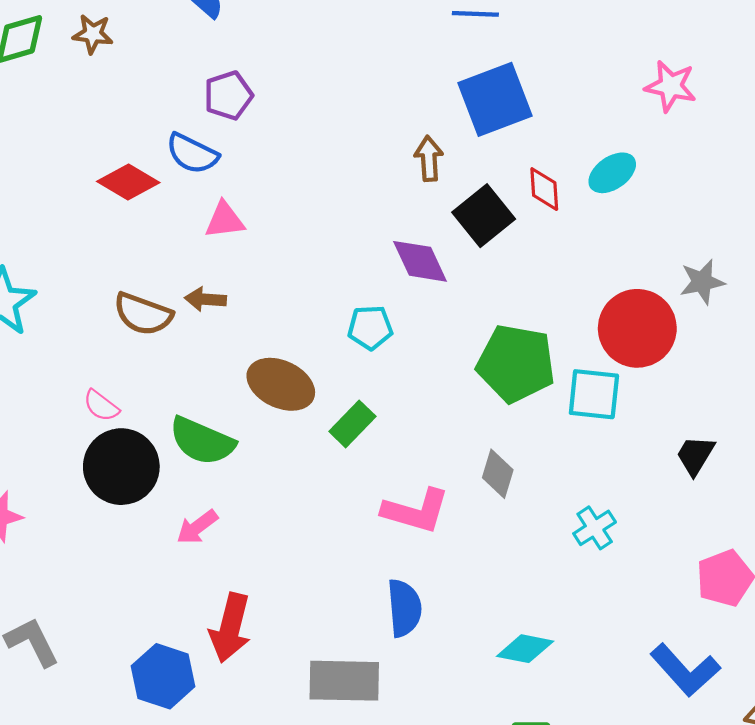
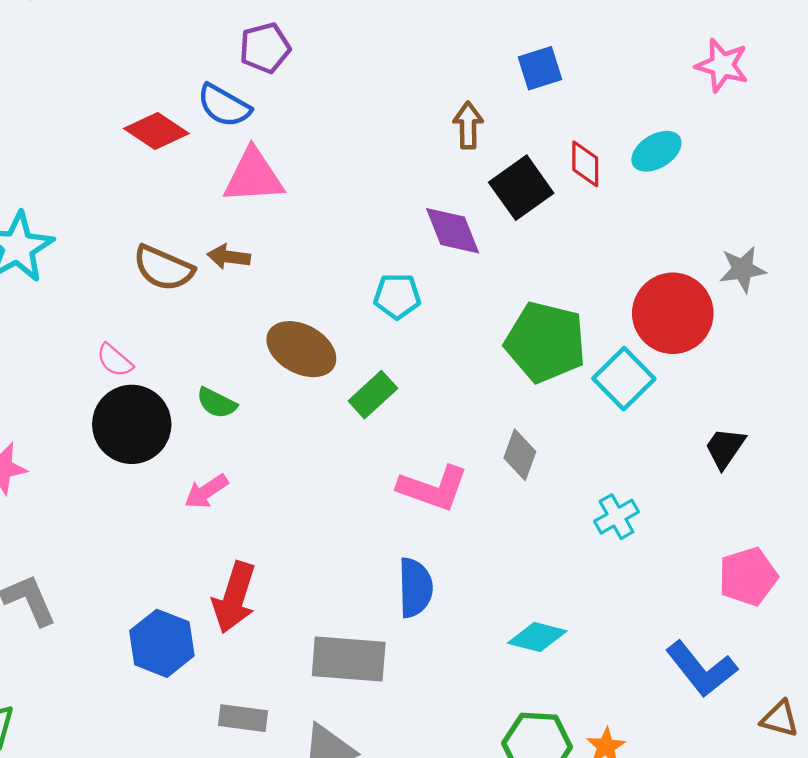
blue square: (495, 99) -> (540, 68), size x0.6
pink triangle: (225, 220) -> (253, 176), size x1.5
cyan square: (594, 394) -> (624, 379), turned 36
green semicircle: (202, 441) -> (217, 403), size x0.6

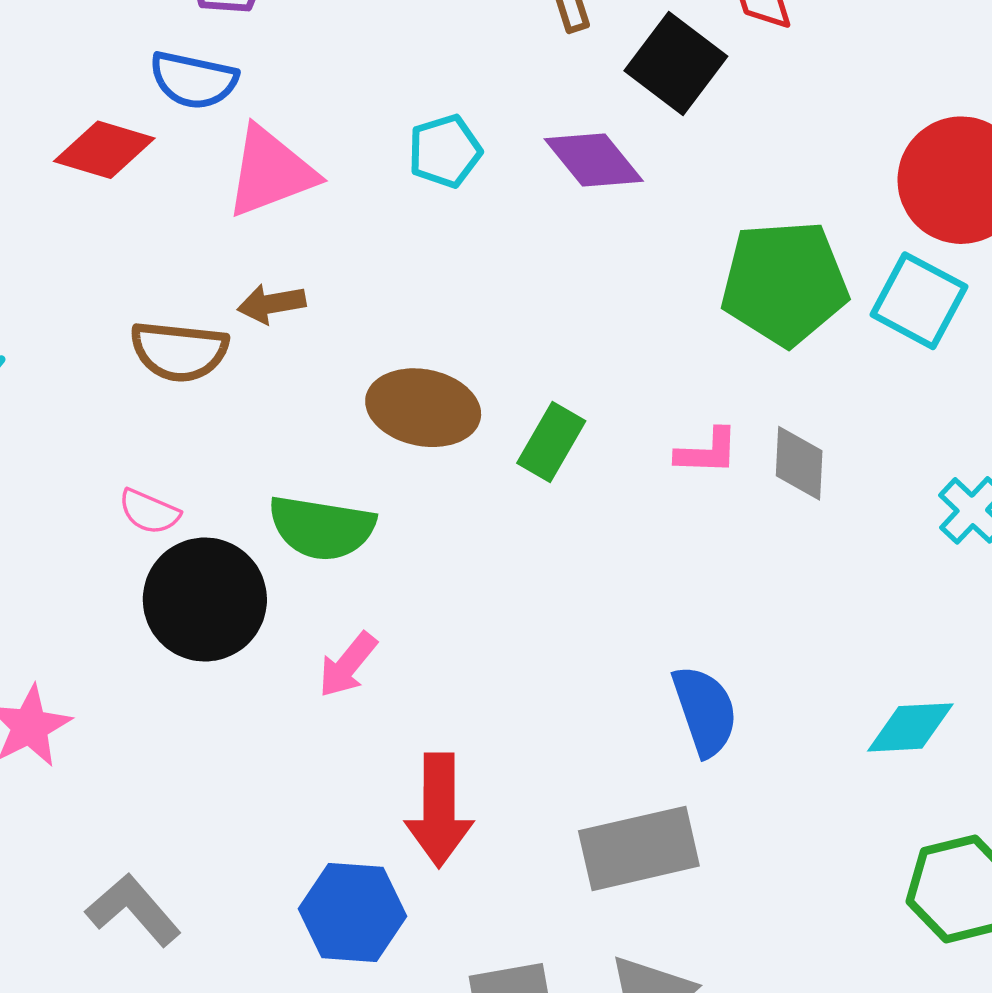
cyan pentagon: (397, 296) -> (445, 151), moved
green semicircle: (217, 403) -> (322, 528), size x1.6
pink L-shape: (433, 488) -> (707, 452), moved, size x0.6

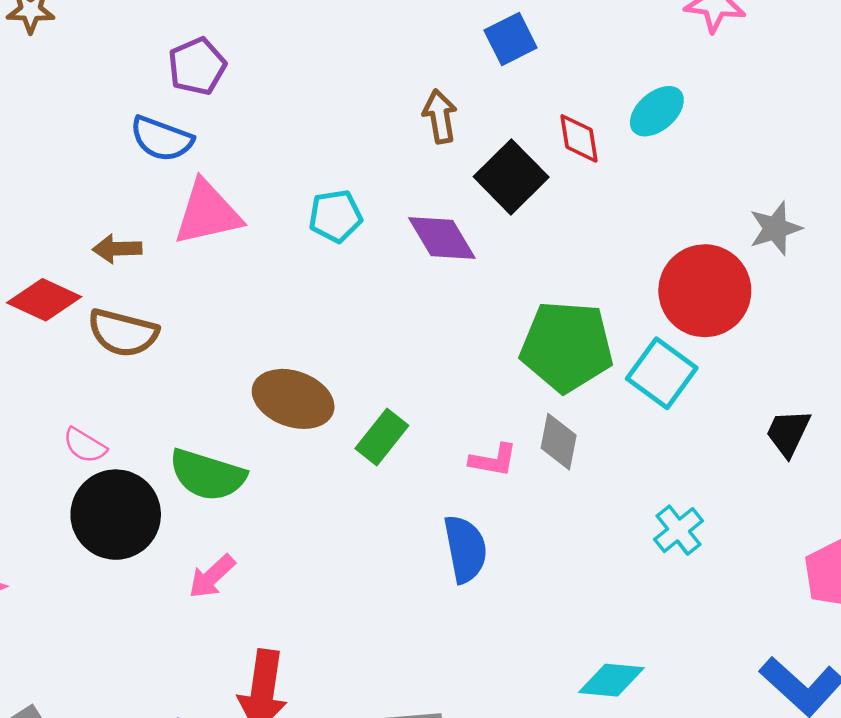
red diamond: (104, 150) -> (44, 300), moved
brown arrow: (271, 304) -> (117, 249), moved
gray diamond: (799, 463) -> (559, 442), moved
blue semicircle: (705, 711) -> (465, 549), moved

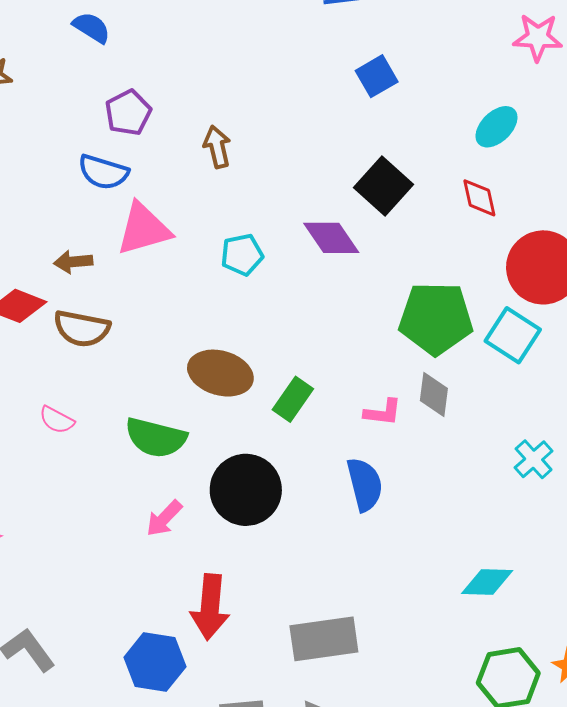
brown arrow: (440, 116) -> (217, 147), moved
red diamond: (579, 138) -> (479, 198), moved
cyan pentagon: (335, 216) -> (242, 255), moved
black circle: (116, 515) -> (246, 490), moved

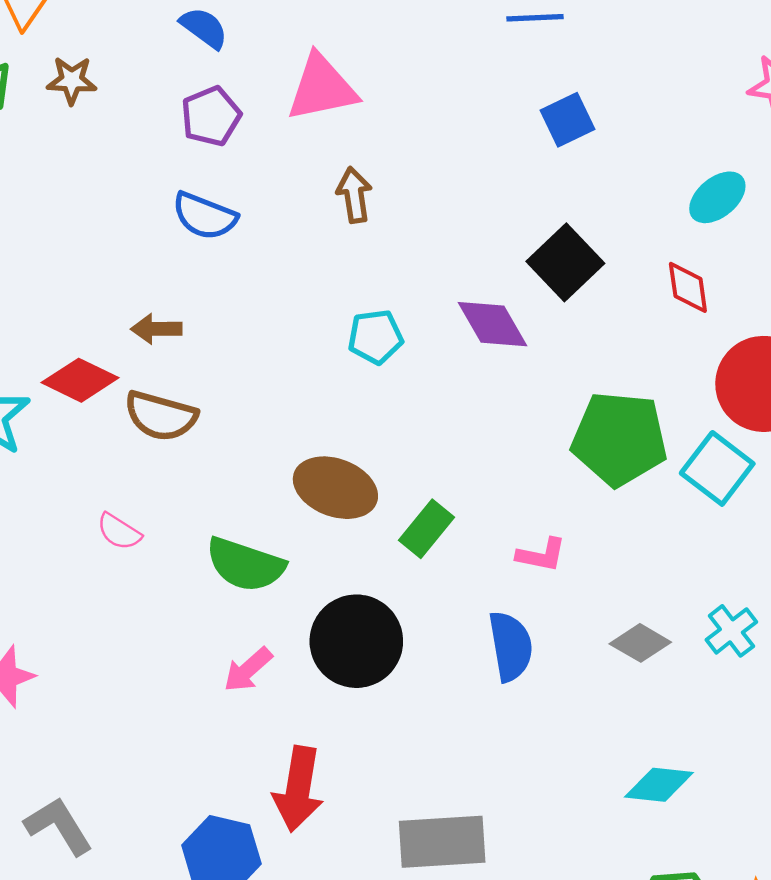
purple pentagon: (128, 113) -> (211, 116), moved
pink triangle: (144, 229) -> (322, 88), moved
gray diamond: (434, 395) -> (640, 643), moved, turned -72

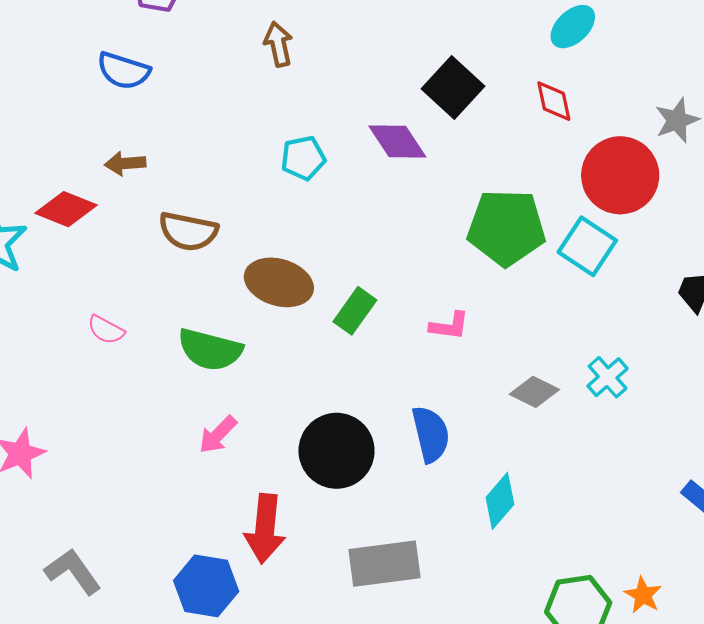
blue semicircle: (205, 216) -> (123, 71), moved
brown semicircle: (161, 416) -> (188, 231), moved
black circle: (356, 641) -> (337, 451), moved
blue semicircle: (511, 646) -> (431, 434), moved
cyan diamond: (659, 785) -> (500, 501), moved, turned -52

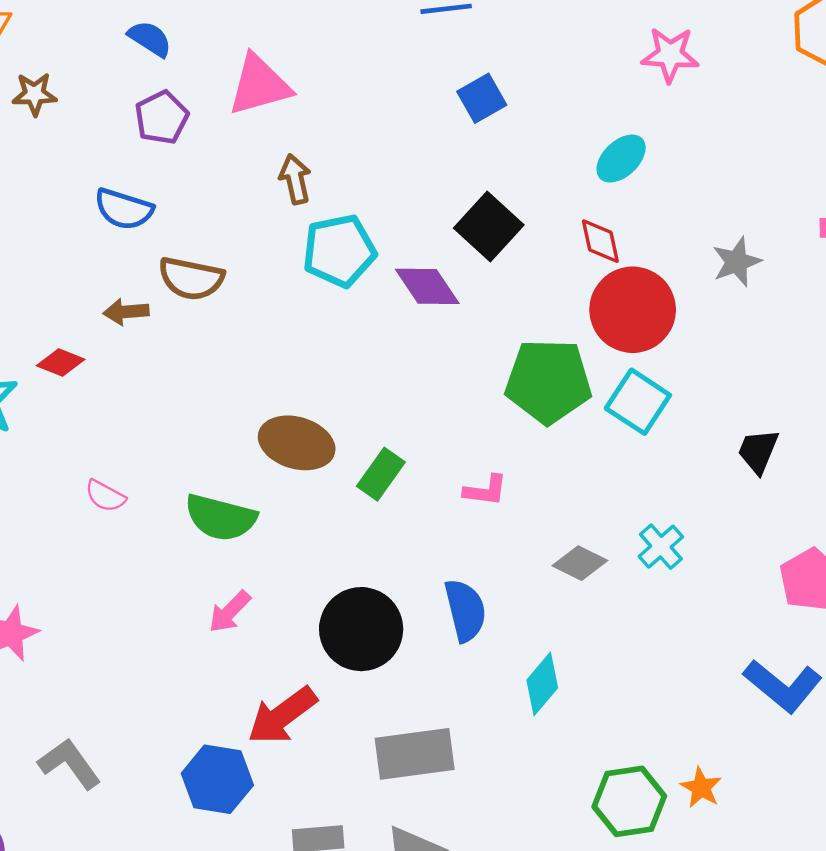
cyan pentagon: (303, 158) -> (339, 251), moved, size x1.5
red circle: (620, 175) -> (633, 310), moved
red diamond: (66, 209) -> (61, 363), size x0.7
brown semicircle: (188, 231) -> (191, 278), moved
red arrow: (265, 529) -> (282, 716), turned 48

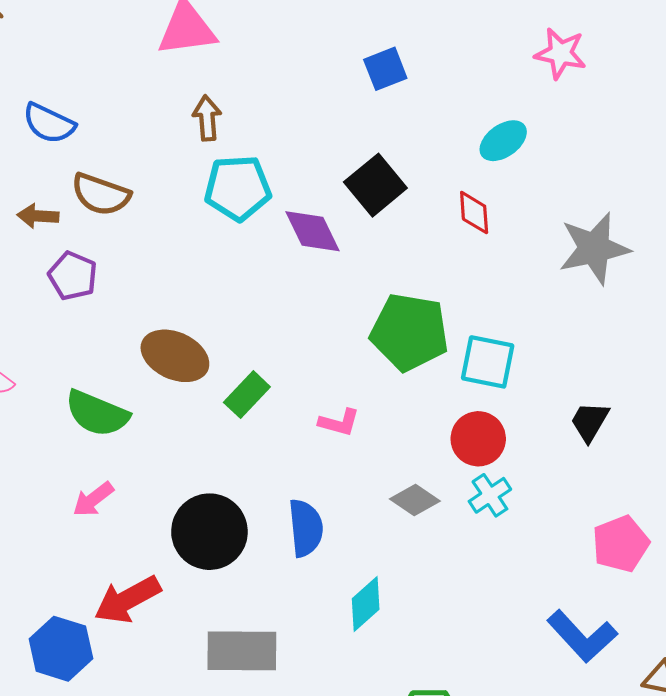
purple pentagon: (162, 118) -> (73, 276), moved, turned -30
gray star: (737, 262) -> (594, 248), size x1.6
red circle: (633, 310) -> (478, 439), moved, size x0.7
cyan square: (638, 402) -> (488, 362), turned -30

